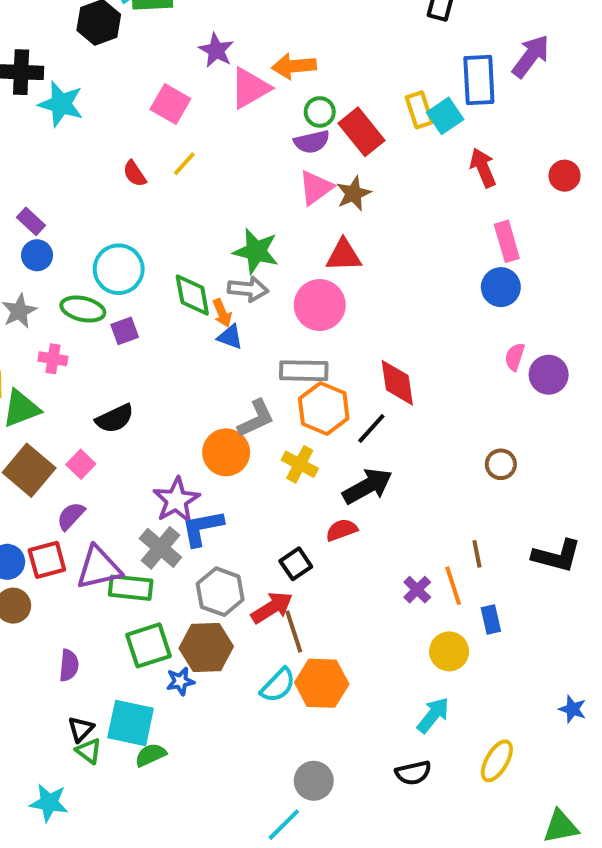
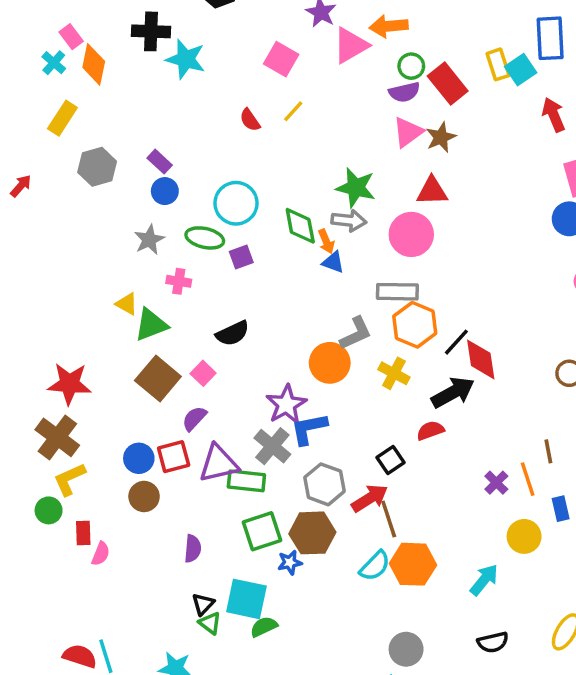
red diamond: (397, 383) -> (481, 359), moved
cyan arrow: (433, 715) -> (484, 580), moved

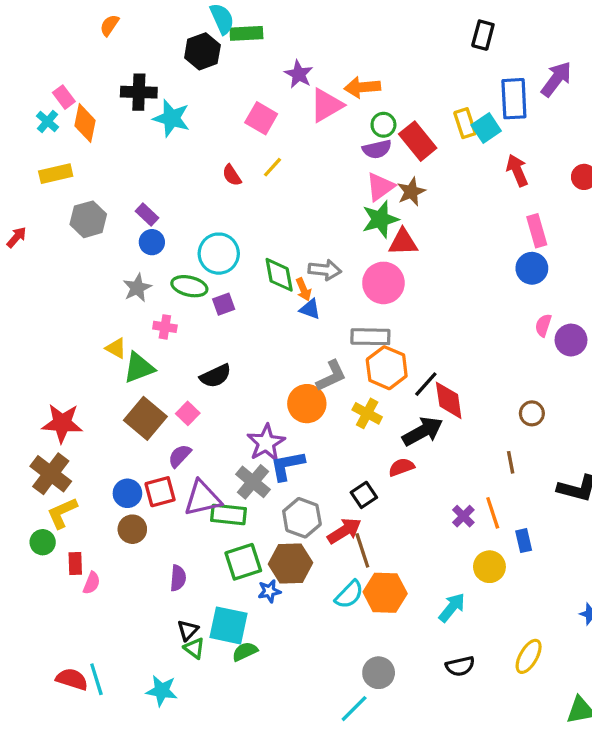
yellow rectangle: (62, 118) -> (56, 174), turned 44
green star: (356, 188) -> (380, 219), moved, turned -30
brown line: (548, 451) -> (511, 462), moved

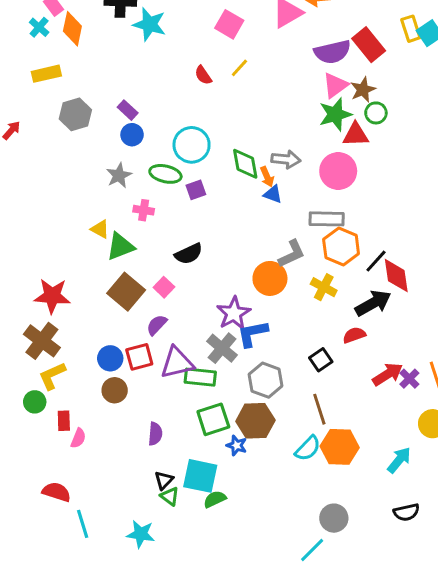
green circle: (383, 125) -> (376, 113), moved
purple semicircle: (377, 149) -> (332, 52), size x1.4
red arrow: (344, 531) -> (388, 374), moved
blue star: (269, 591) -> (237, 445), turned 30
red semicircle: (72, 679) -> (56, 492), moved

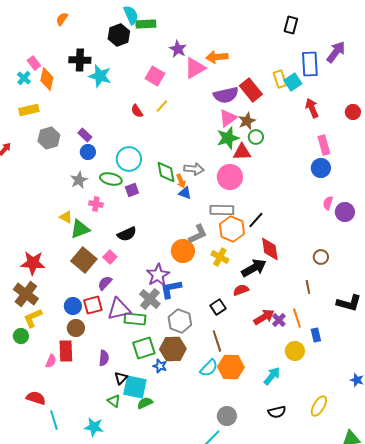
black line: (376, 261) -> (256, 220), moved
red rectangle: (64, 421) -> (66, 351), moved, size x1.5
black triangle: (164, 480) -> (121, 378), moved

